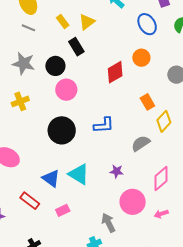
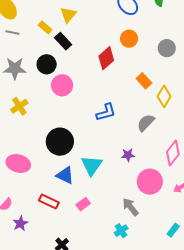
yellow rectangle: (63, 21) -> (45, 27), moved
black circle: (62, 130) -> (60, 142), moved
cyan triangle: (79, 174) -> (92, 165), turned 45

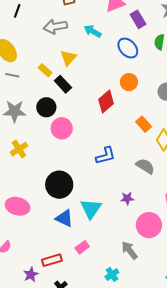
gray semicircle: (146, 123) -> (145, 166), turned 78
red rectangle: (49, 201) -> (52, 260), moved, turned -42
purple star: (20, 223) -> (31, 275), moved
cyan cross: (121, 231) -> (112, 274), moved

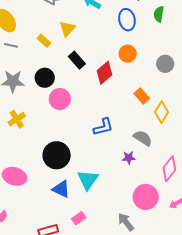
blue ellipse: (128, 48) -> (127, 20), turned 30
black rectangle: (63, 84) -> (77, 60), moved
purple star: (127, 198) -> (129, 158), moved

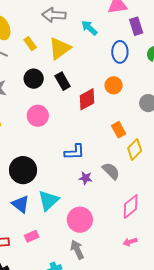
yellow triangle: (67, 29) -> (60, 48), size x1.4
yellow rectangle: (44, 41) -> (30, 44), moved
black circle: (45, 78) -> (34, 79), moved
purple star: (129, 158) -> (86, 178), moved
pink circle: (146, 197) -> (80, 220), moved

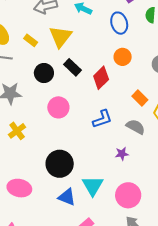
blue L-shape: (75, 152) -> (102, 119), moved
gray semicircle: (111, 171) -> (136, 127), moved

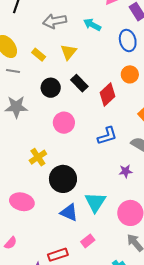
yellow triangle: (60, 37) -> (69, 52), size x0.7
yellow cross: (17, 131) -> (38, 157), moved

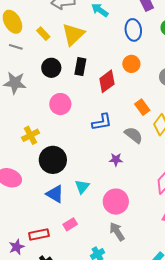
yellow triangle: (69, 52) -> (73, 34), size x1.4
black rectangle: (79, 83) -> (80, 67), turned 48
cyan triangle: (95, 202) -> (82, 187), size x0.7

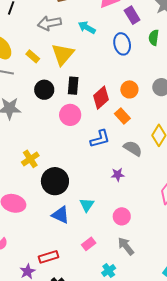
orange circle: (131, 64) -> (129, 89), moved
pink circle: (60, 104) -> (70, 115), moved
orange rectangle: (142, 107) -> (122, 116), moved
pink circle: (116, 202) -> (122, 216), size x0.7
pink rectangle: (70, 224) -> (89, 244), moved

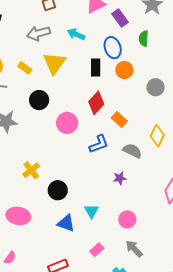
black rectangle: (73, 86) -> (96, 68), moved
orange circle: (129, 89) -> (124, 70), moved
black circle: (55, 181) -> (58, 190), size x0.7

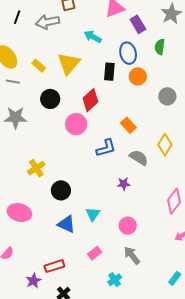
gray arrow: (38, 33) -> (48, 22), moved
red diamond: (96, 103) -> (90, 100), moved

